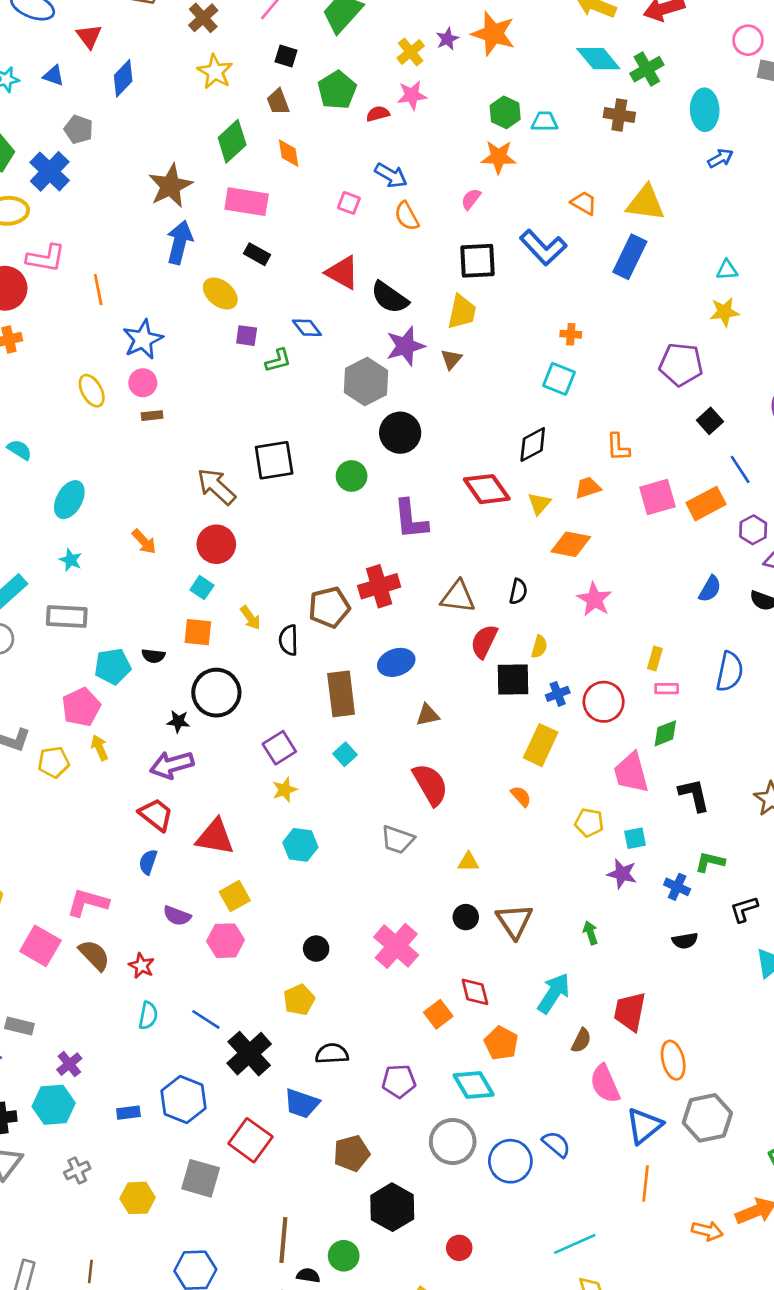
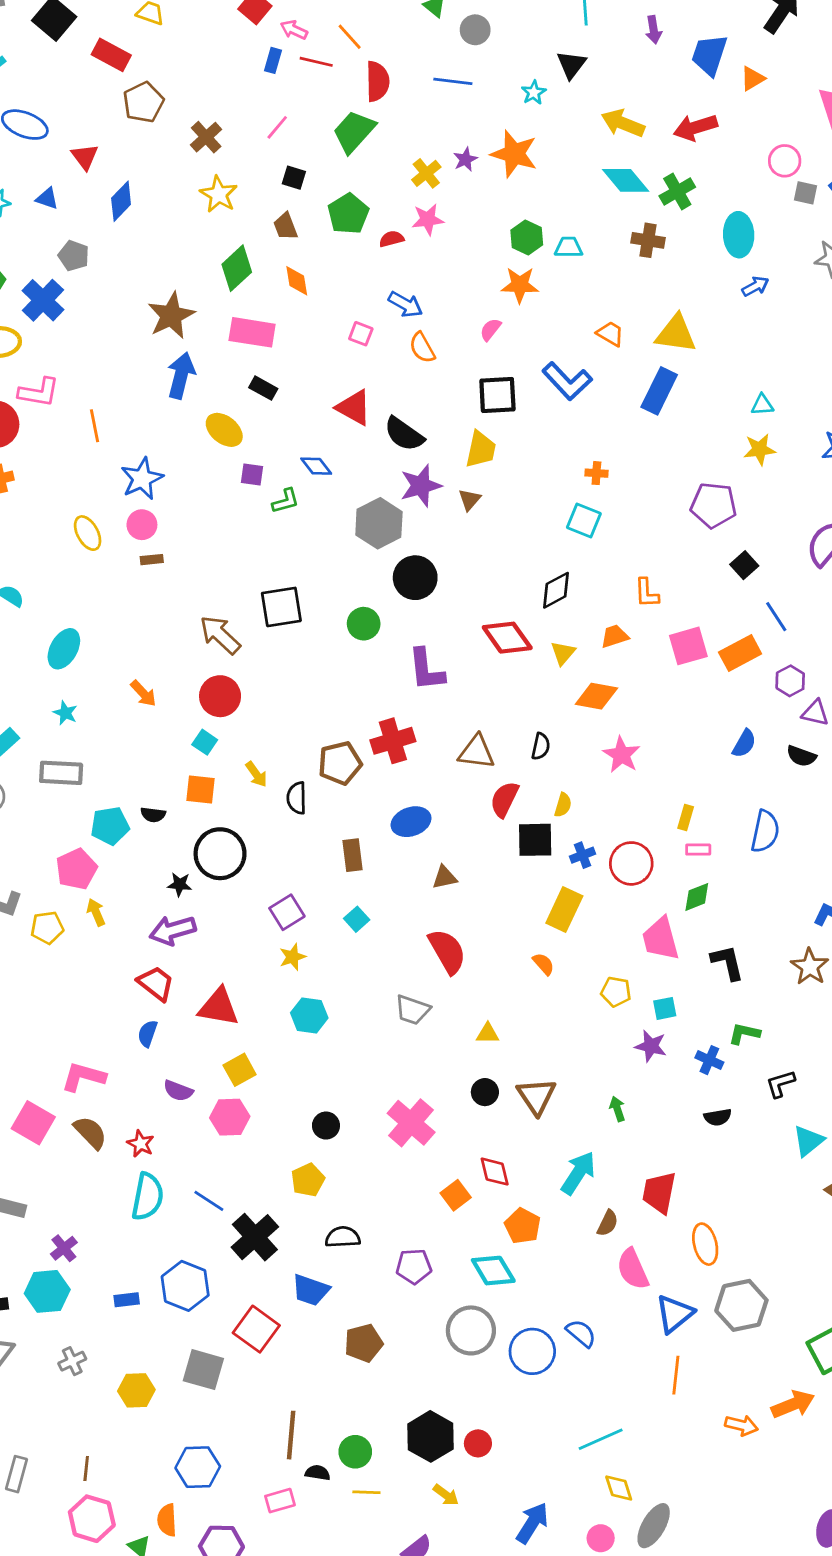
brown rectangle: (341, 694) -> (352, 855), size x0.7
cyan semicircle: (148, 1016) -> (148, 1197), size x1.6
black hexagon: (392, 1207) -> (431, 1436), moved

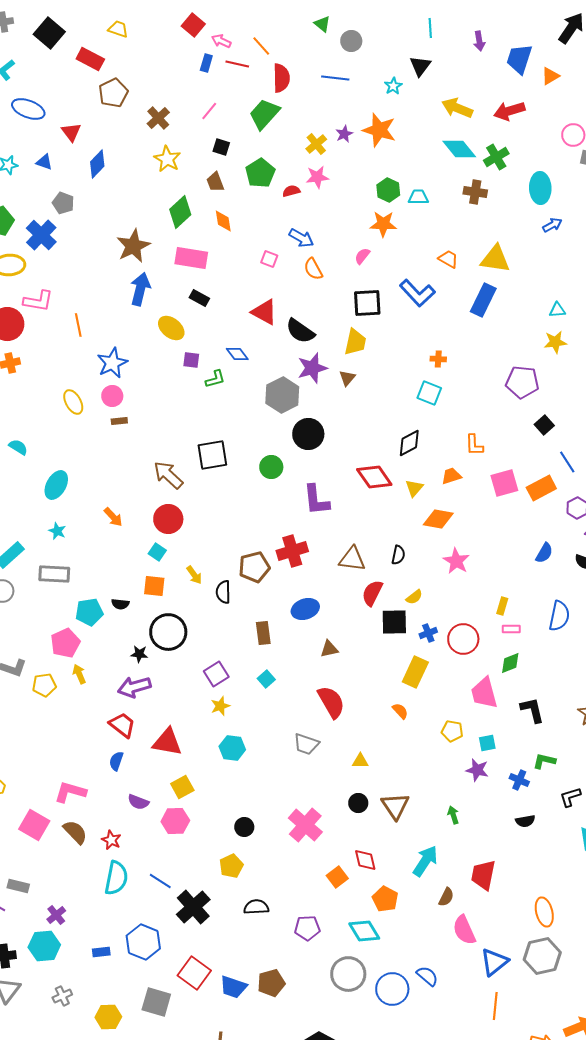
yellow semicircle: (563, 805) -> (414, 597), turned 36
orange ellipse: (705, 1244) -> (544, 912), moved
blue trapezoid: (311, 1290) -> (233, 987), moved

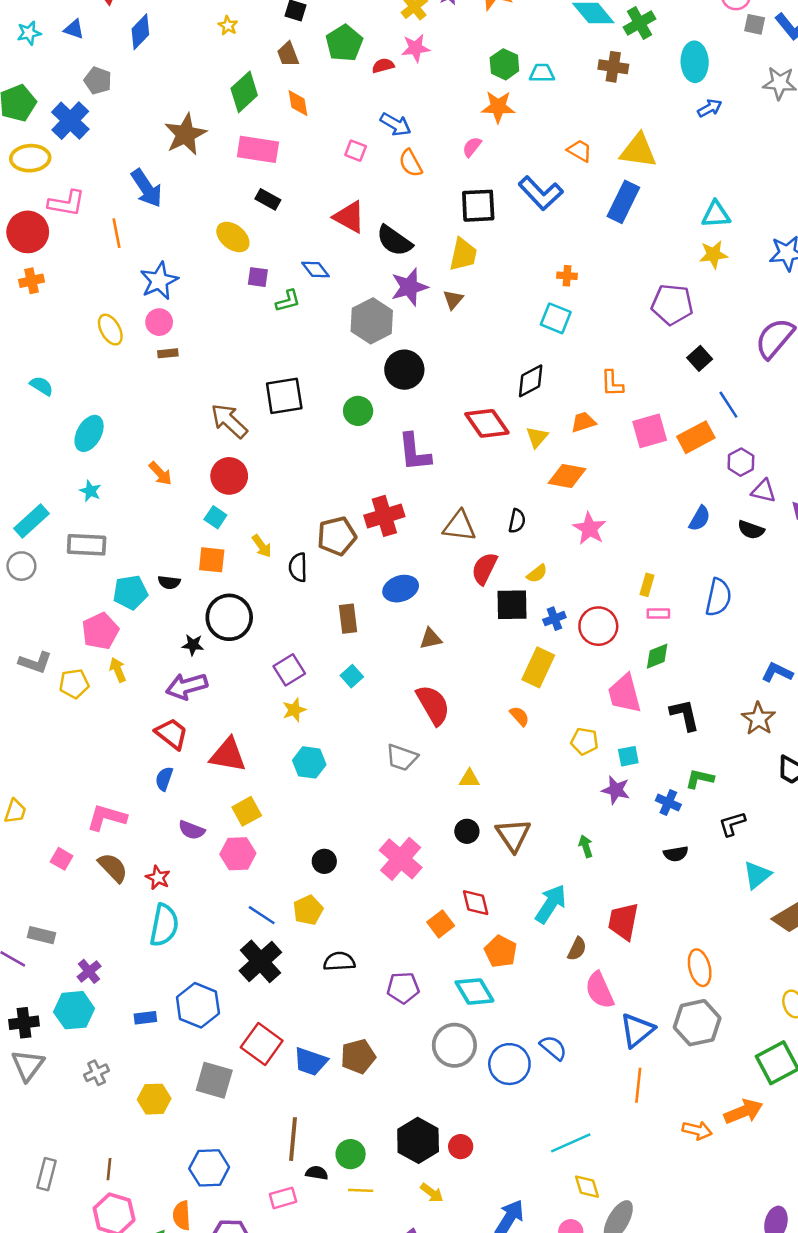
yellow star: (167, 159) -> (228, 26), size x0.6
blue arrow: (140, 289) -> (147, 188), moved, turned 132
cyan triangle: (557, 310) -> (716, 214), size x1.4
pink square: (34, 825) -> (62, 859), size x0.6
blue line: (160, 881) -> (262, 915), moved

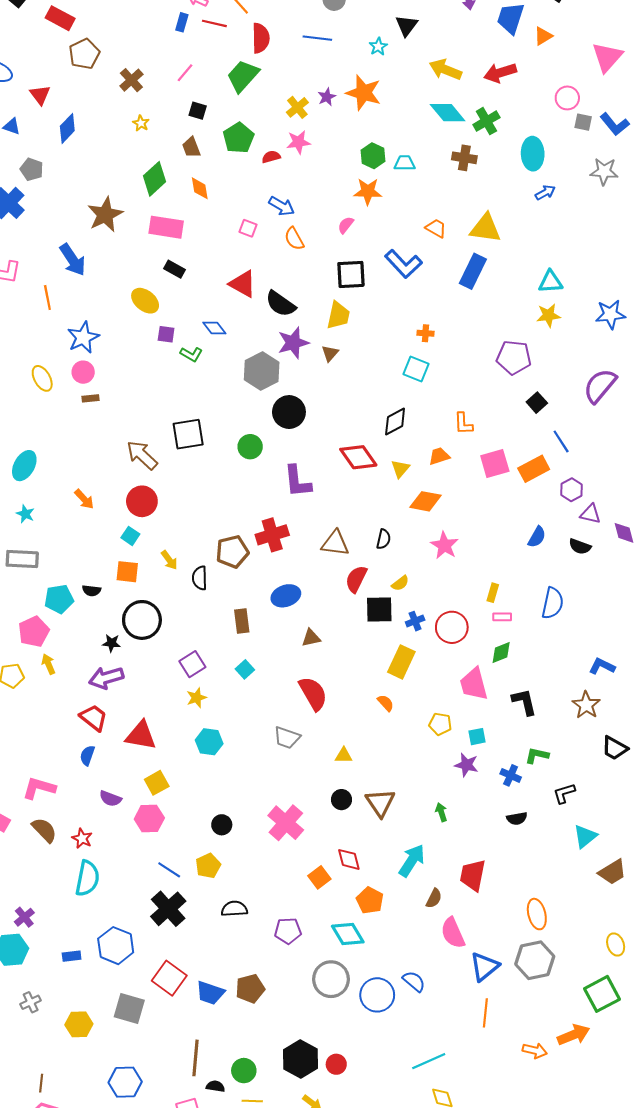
green L-shape: (288, 301) -> (191, 354), turned 45

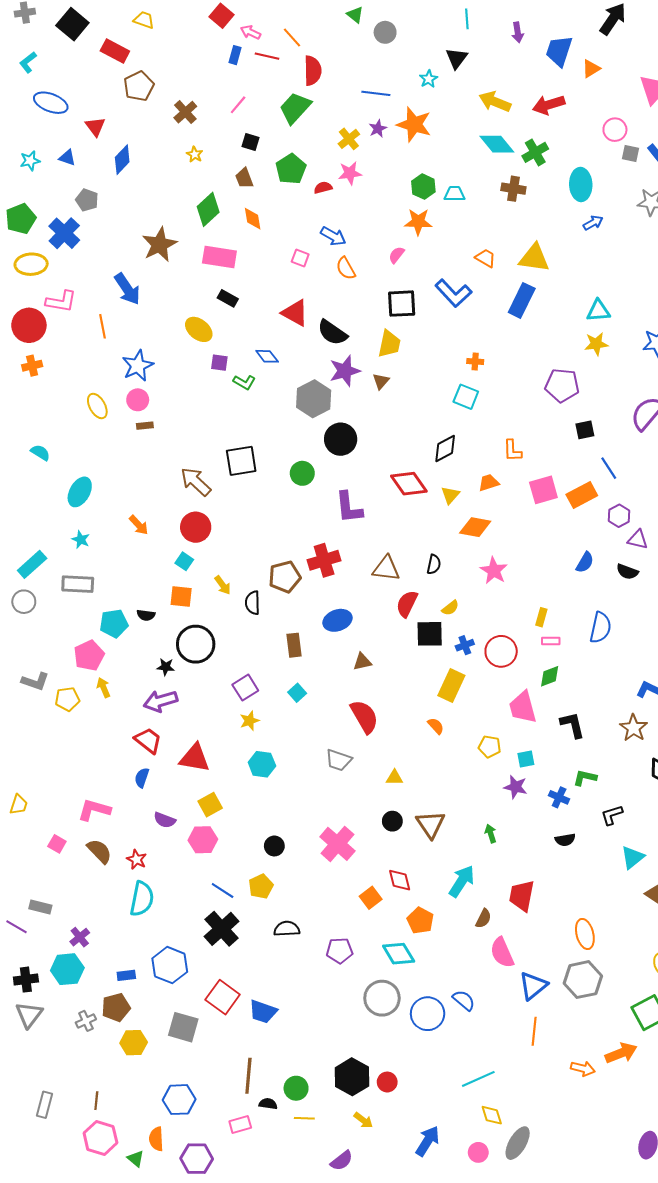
blue line: (317, 38) -> (376, 93), moved
black square: (537, 403) -> (585, 430), turned 30
brown pentagon: (250, 989) -> (116, 1007), moved

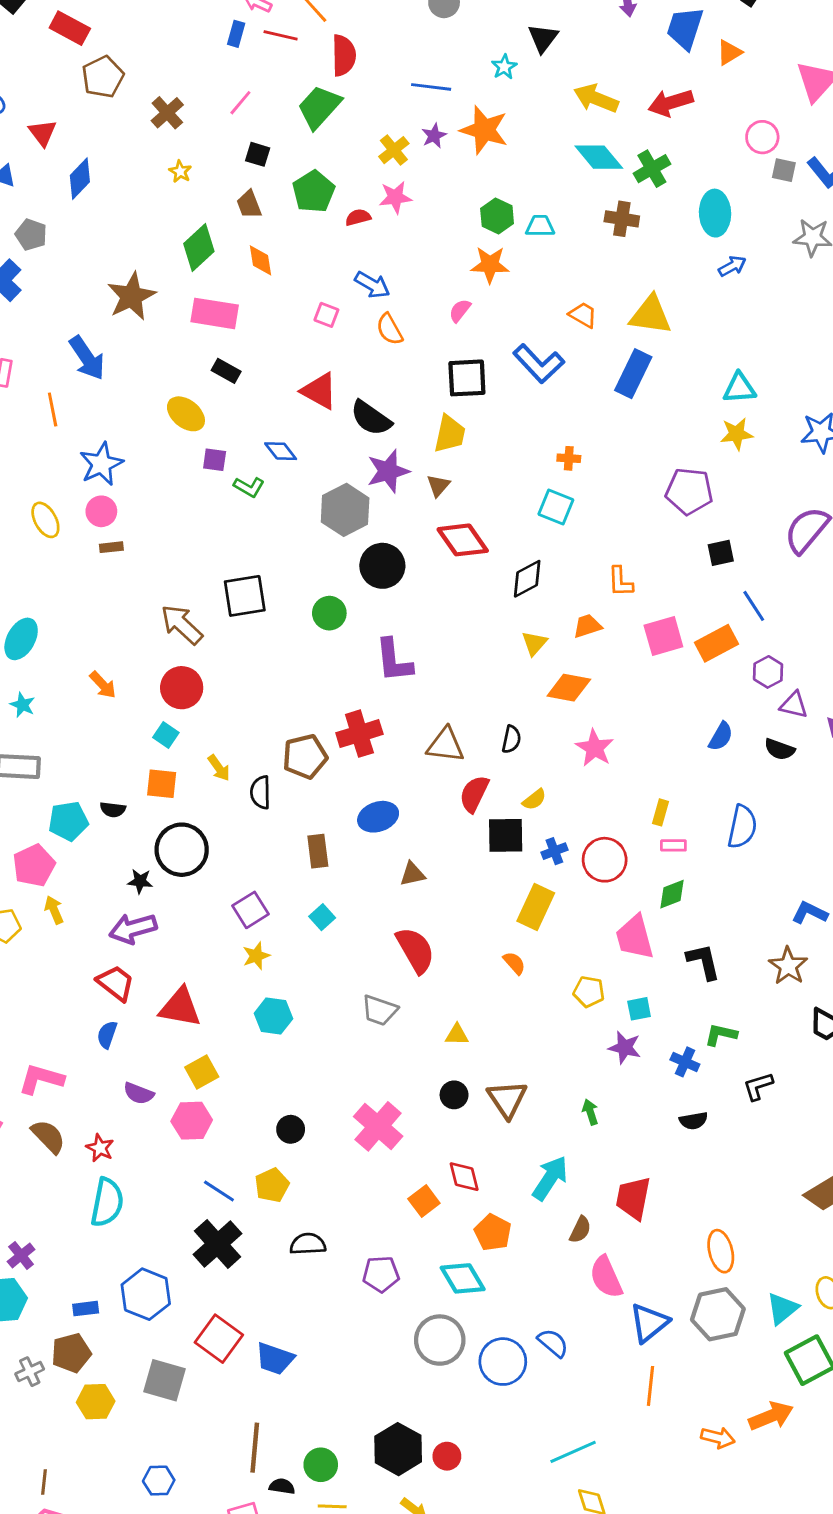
red diamond: (409, 484) -> (463, 540), moved
cyan triangle: (633, 857) -> (782, 1309), moved
blue hexagon: (179, 1100) -> (159, 1481), size x0.7

